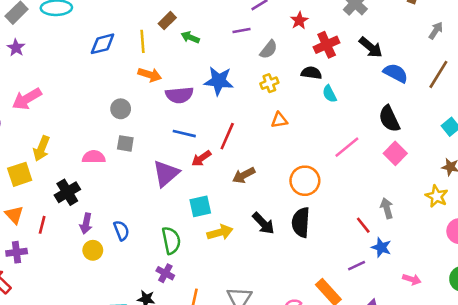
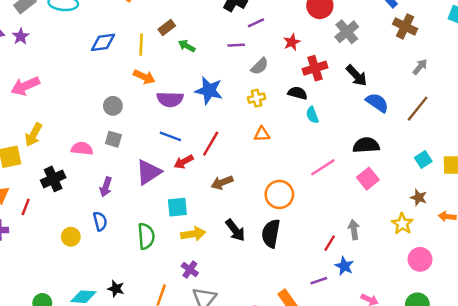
black semicircle: (389, 119) -> (366, 145), turned 105
purple arrow: (86, 224) -> (106, 187), moved
red line: (363, 225) -> (330, 243), turned 63
purple cross: (165, 273) -> (190, 270), moved

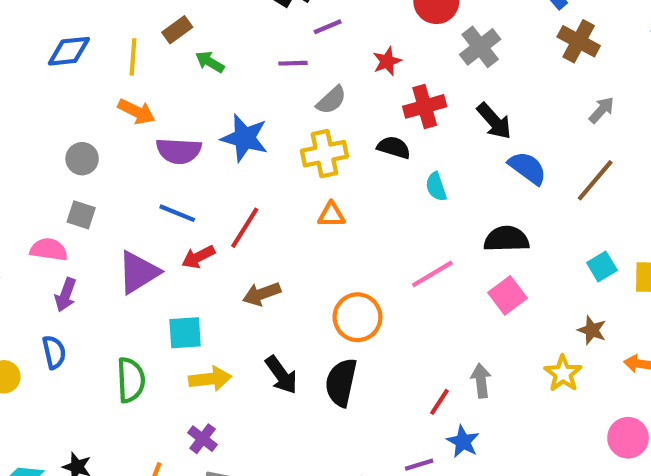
yellow cross: (257, 98) -> (324, 154), size x1.5
cyan semicircle: (312, 115) -> (436, 187), moved
pink semicircle: (82, 149) -> (49, 249), moved
pink circle: (420, 259) -> (628, 438), moved

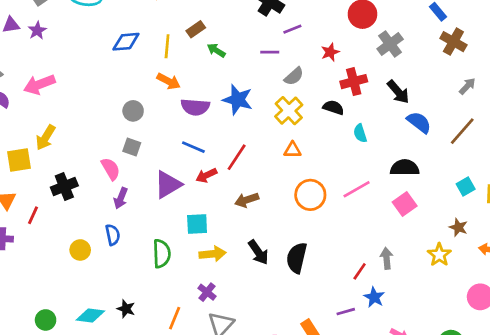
yellow cross: (324, 154) -> (289, 111), turned -32
pink semicircle: (49, 249) -> (111, 169), turned 50
orange circle: (357, 317) -> (310, 195), moved

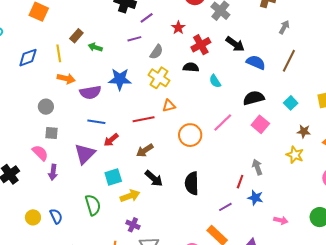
red line: (237, 157) -> (144, 119), moved, turned 60
cyan square: (466, 187) -> (291, 103), moved
blue semicircle: (113, 235) -> (56, 216), moved
black arrow: (258, 252) -> (154, 178), moved
purple line: (346, 312) -> (225, 207), moved

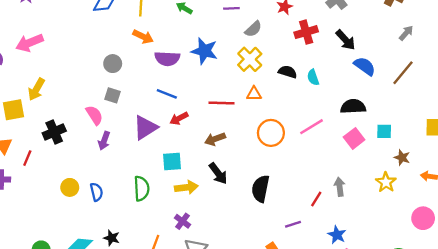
black semicircle: (191, 67) -> (288, 72), moved
cyan square: (291, 103) -> (384, 131), moved, turned 32
blue star: (255, 198) -> (337, 235), moved

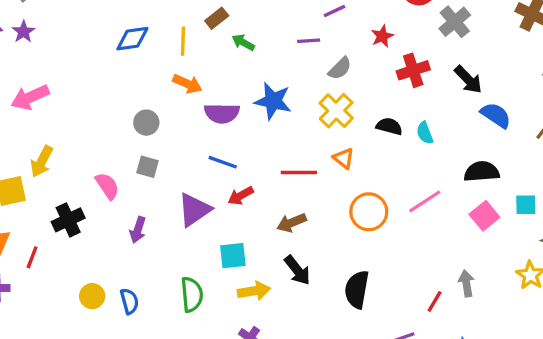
orange triangle: (254, 94) -> (344, 158), turned 42
pink semicircle: (94, 115) -> (107, 186), moved

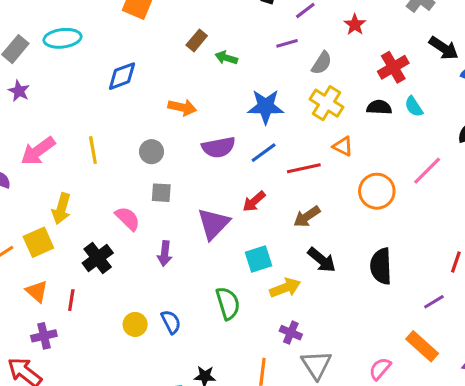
yellow line: (183, 41) -> (93, 150), moved
red cross: (413, 70) -> (393, 67), moved
purple semicircle: (222, 113) -> (219, 147), moved
blue line: (223, 162) -> (264, 153), moved, turned -44

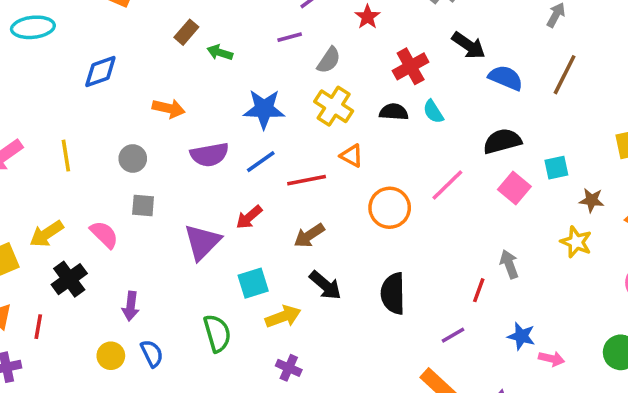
yellow arrow: (61, 209) -> (47, 234), moved, turned 40
purple arrow: (165, 254) -> (131, 306), moved

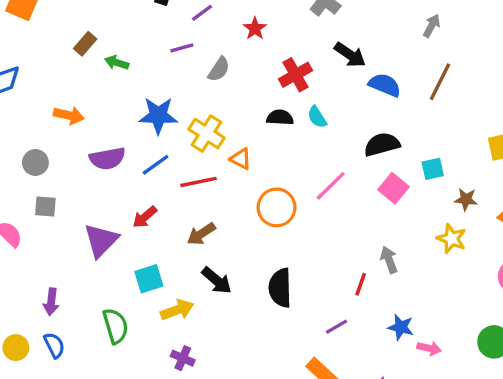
yellow cross: (334, 106) -> (207, 134), moved
purple arrow: (131, 306) -> (51, 302), moved

